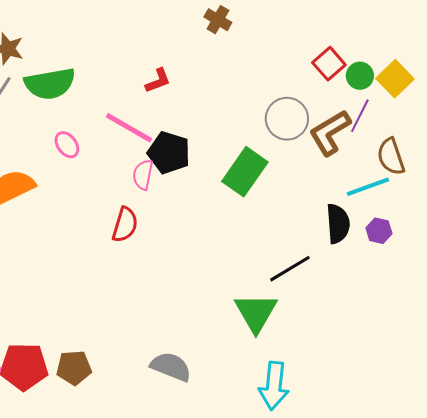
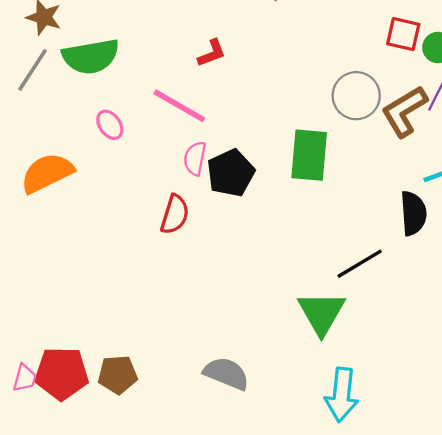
red square: (329, 64) -> (403, 34), turned -36
black pentagon: (169, 153) -> (231, 173), moved, turned 30
green rectangle: (245, 172) -> (309, 155), turned -30

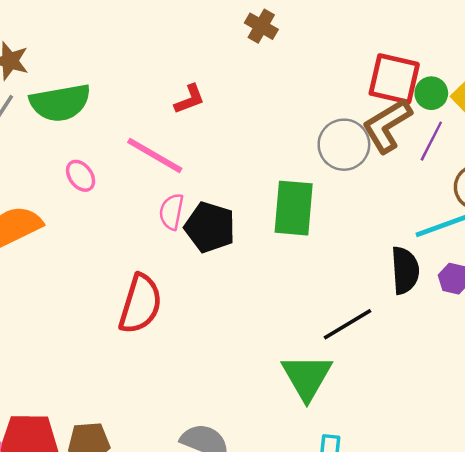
red square: (403, 34) -> (394, 79), size x1.4
brown L-shape: (404, 111) -> (387, 125), moved
black pentagon: (231, 173) -> (210, 227), turned -30
red semicircle: (175, 214) -> (140, 304), moved, size x1.4

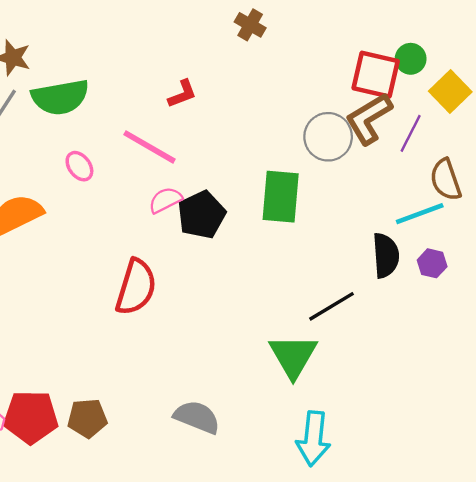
green circle: (431, 93) -> (411, 59), moved
pink semicircle: (172, 212) -> (165, 200), turned 52
black pentagon: (210, 227) -> (202, 215), turned 30

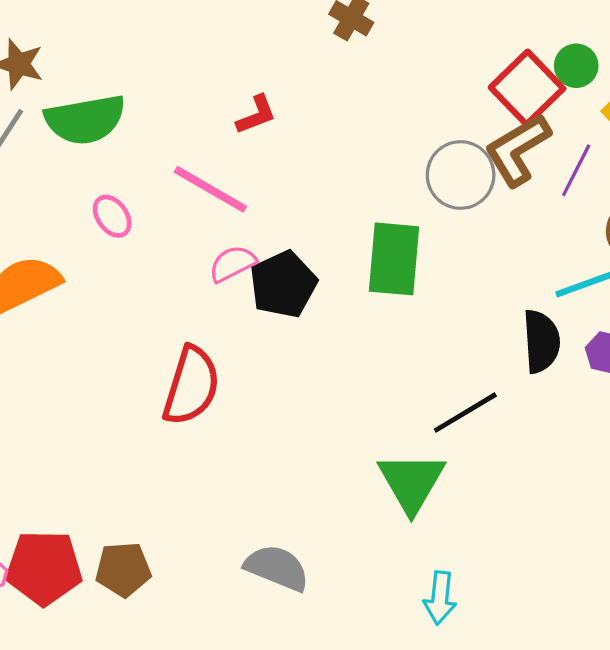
red square: (376, 75) -> (527, 88), turned 33
cyan arrow: (313, 439) -> (440, 598), size x0.7

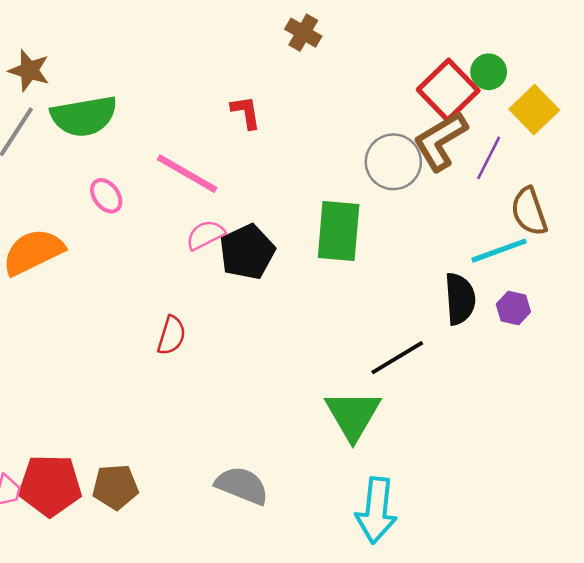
red L-shape: (256, 115) -> (246, 112), moved, turned -78
red semicircle: (191, 386) -> (171, 335), size x0.6
cyan arrow: (440, 598) -> (376, 510), size x1.5

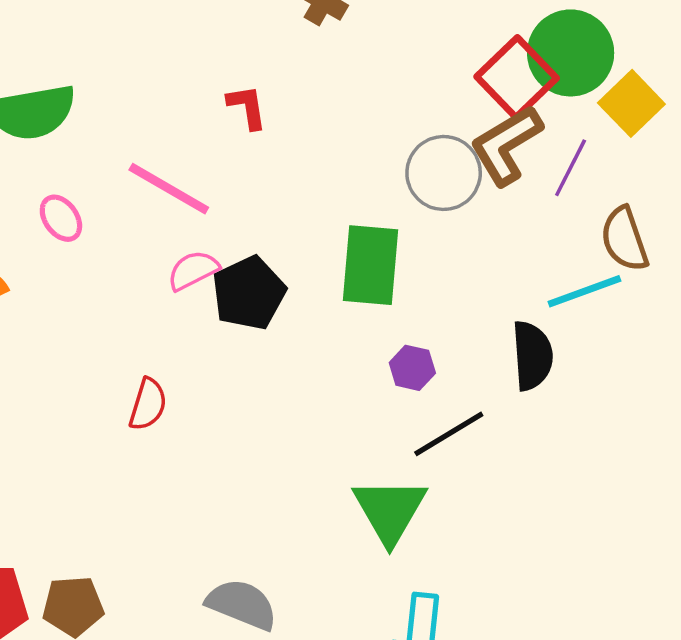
green circle: (489, 72) -> (571, 53), size x1.8
purple hexagon: (513, 308) -> (412, 368), moved

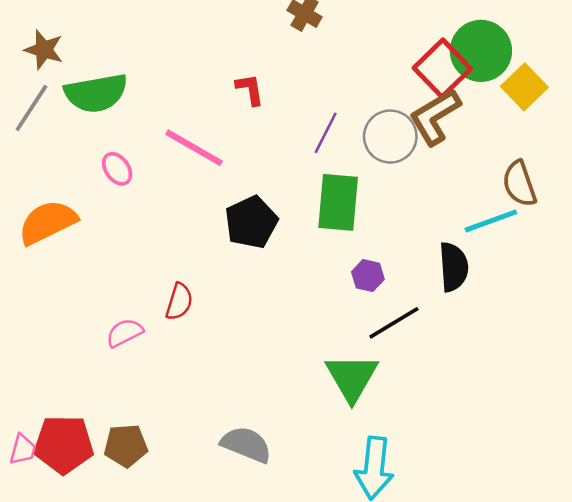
purple line: (571, 168) -> (326, 133), moved
pink semicircle: (193, 270) -> (125, 333), moved

